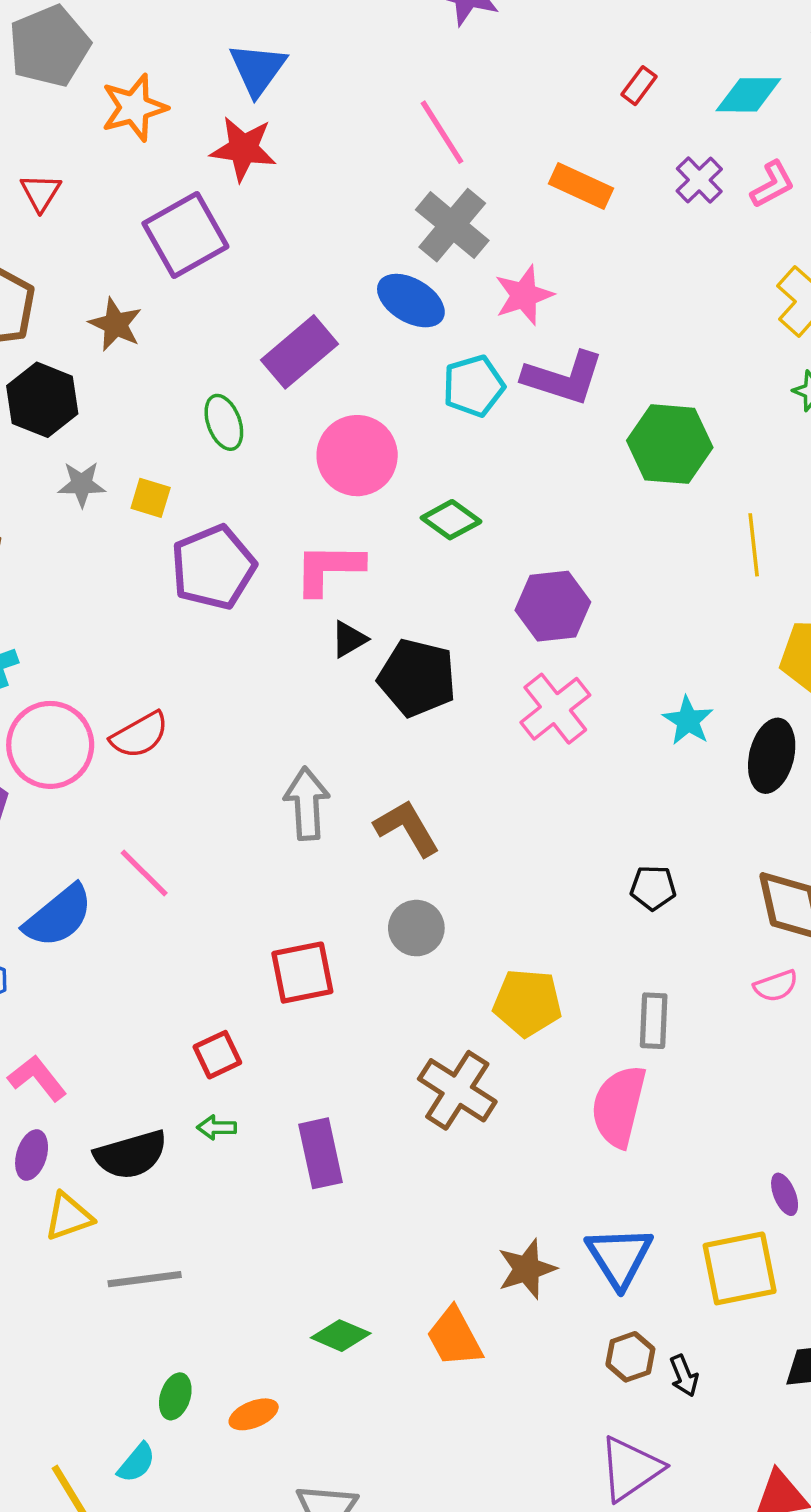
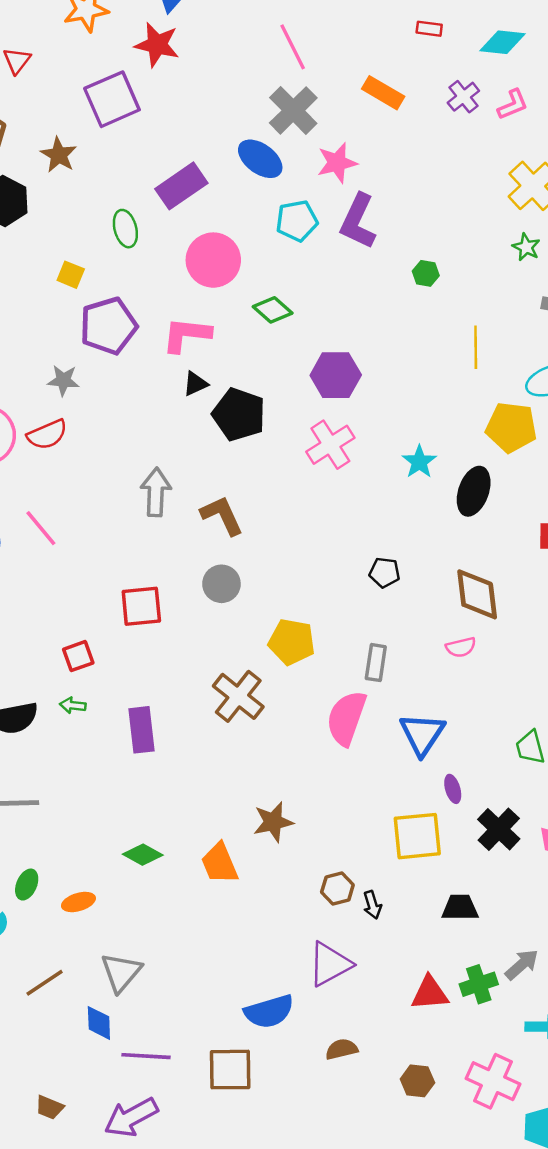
red rectangle: (639, 86) -> (429, 29), turned 55
purple L-shape: (563, 378) -> (358, 221), turned 92
green hexagon: (670, 444) -> (426, 273), size x0.5
gray star: (82, 484) -> (63, 380), moved
blue triangle: (619, 1257) -> (422, 734), moved

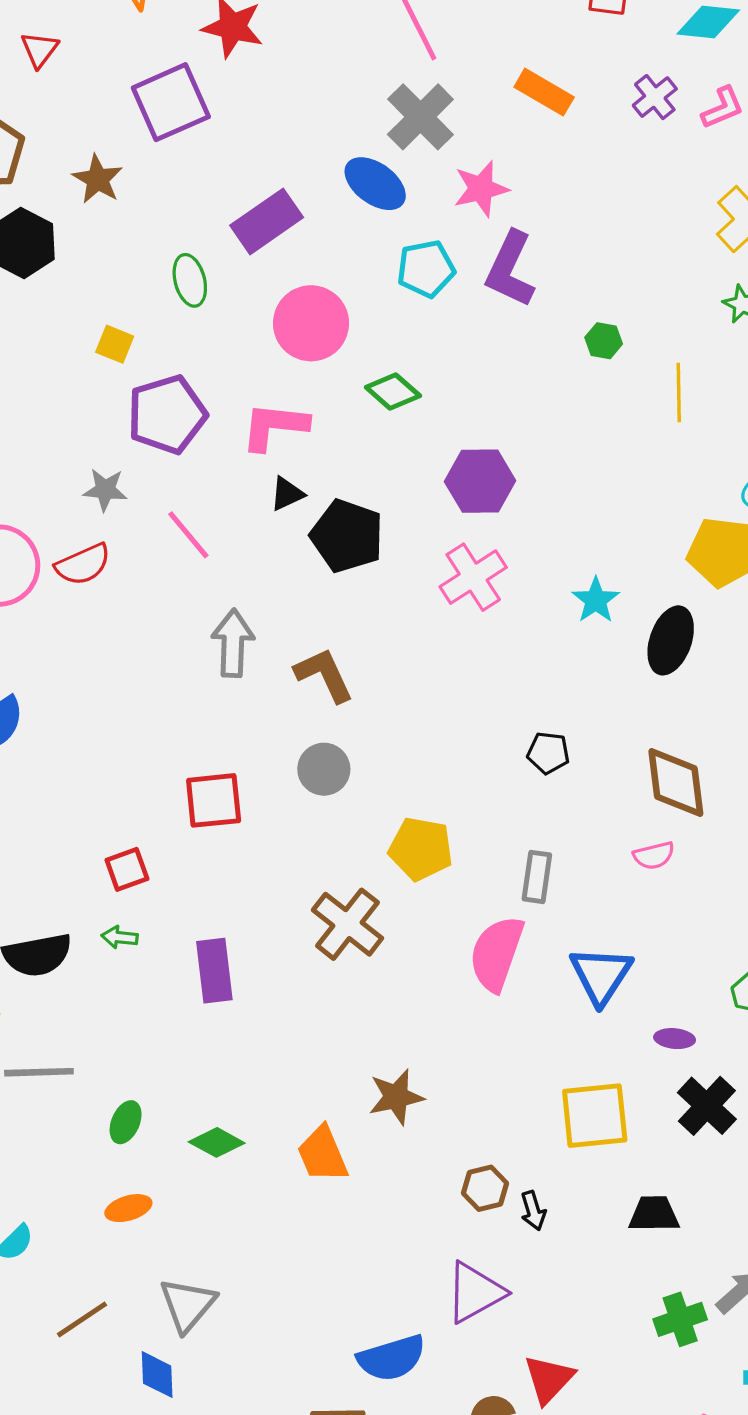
yellow line: (476, 347) -> (679, 392), moved
pink line: (41, 528) -> (188, 535), moved
purple ellipse: (453, 789) -> (675, 1039), moved, turned -68
green ellipse: (27, 885) -> (126, 1122), moved
red triangle: (430, 993) -> (549, 1379), moved, turned -42

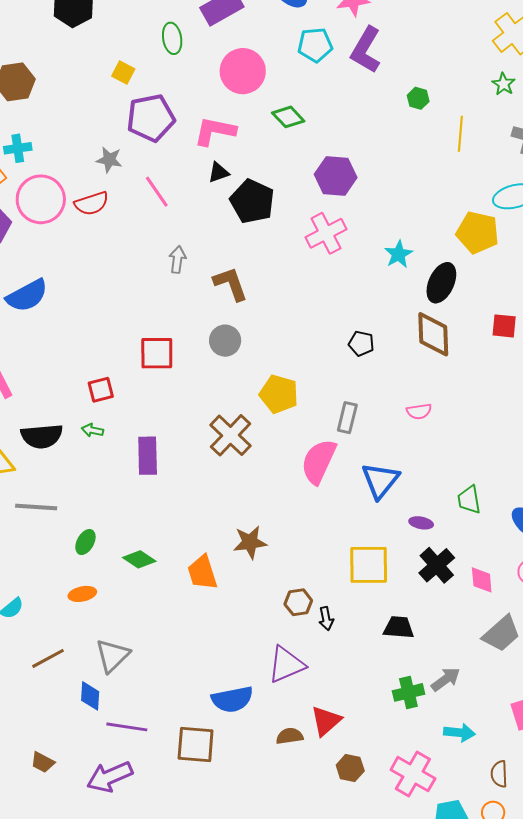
gray arrow: (233, 643) -> (177, 259), size x0.7
brown diamond: (676, 782) -> (433, 334), moved

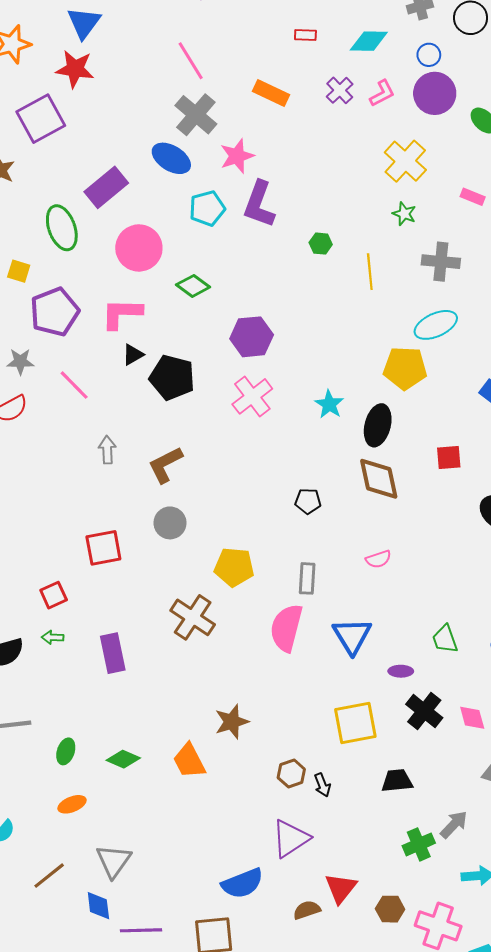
green ellipse: (172, 38) -> (62, 228), size x1.4
brown L-shape: (231, 284) -> (165, 465), turned -87
brown hexagon: (350, 768) -> (390, 909), moved

